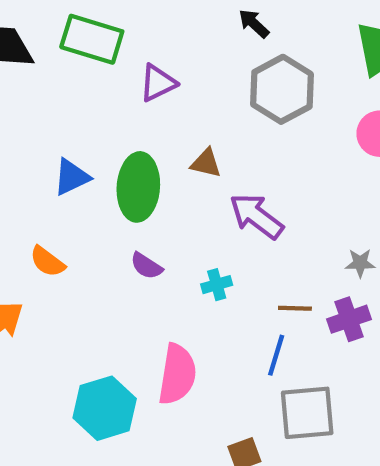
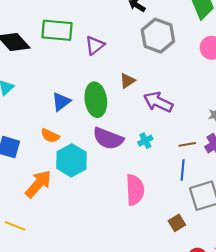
brown triangle: (206, 163) -> (127, 81), turned -35
orange semicircle: (47, 262) -> (50, 136), moved
purple semicircle: (146, 266) -> (108, 139), size x1.8
cyan hexagon: (105, 408) -> (71, 160), moved

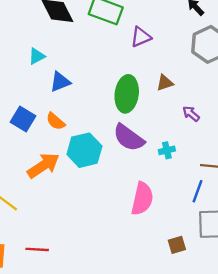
blue triangle: (61, 102) -> (60, 82), moved
purple arrow: (158, 102) -> (191, 114), size x0.6
orange semicircle: (50, 136) -> (56, 121), moved

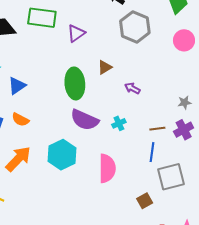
cyan hexagon: (84, 150) -> (62, 155), moved

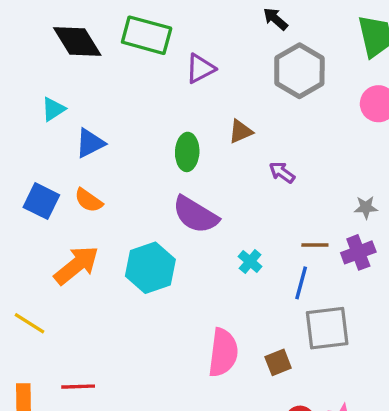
green ellipse: (75, 83) -> (187, 152), size x0.7
cyan cross: (119, 123) -> (250, 262), moved, turned -32
pink semicircle: (107, 168) -> (223, 353), moved

